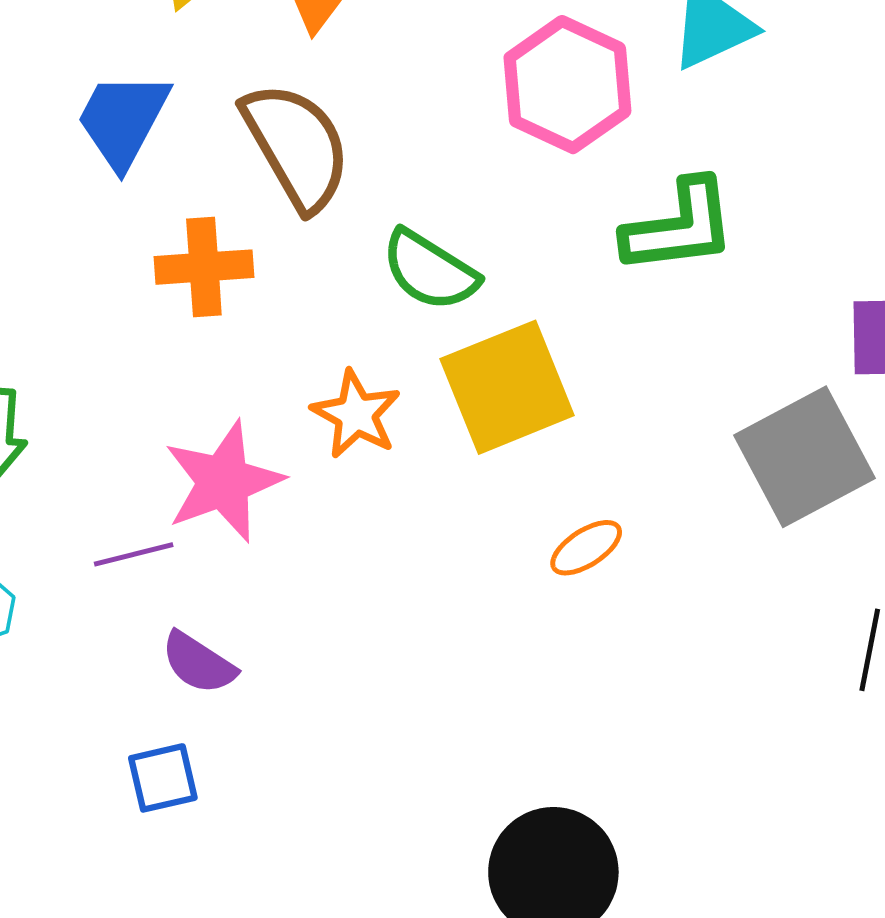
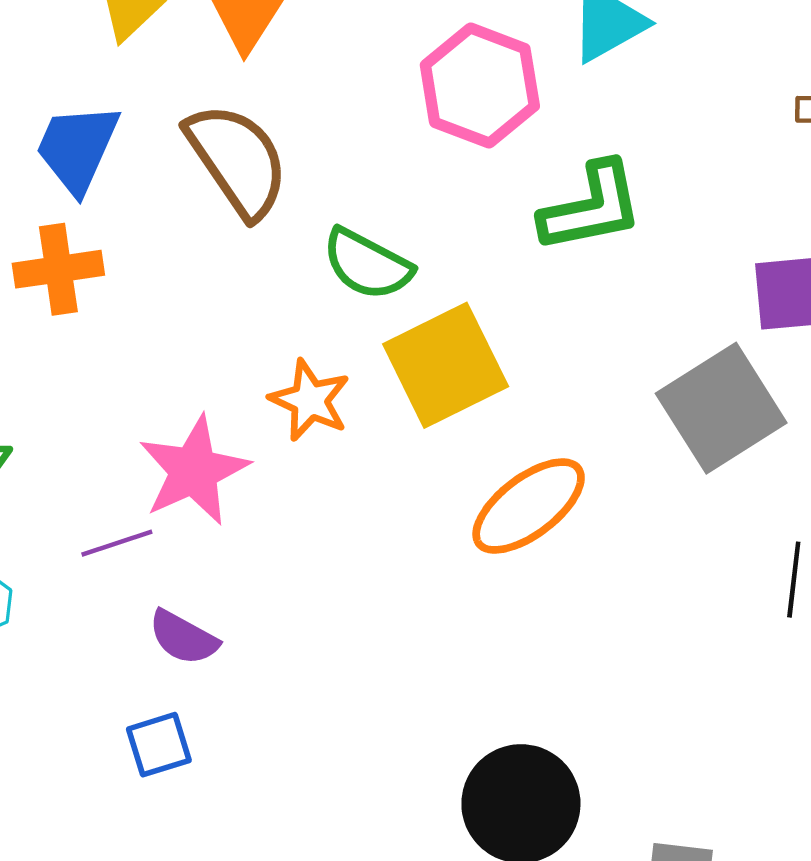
orange cross: (204, 267) -> (58, 269), moved
orange ellipse: (586, 548) -> (529, 506), size x1.8

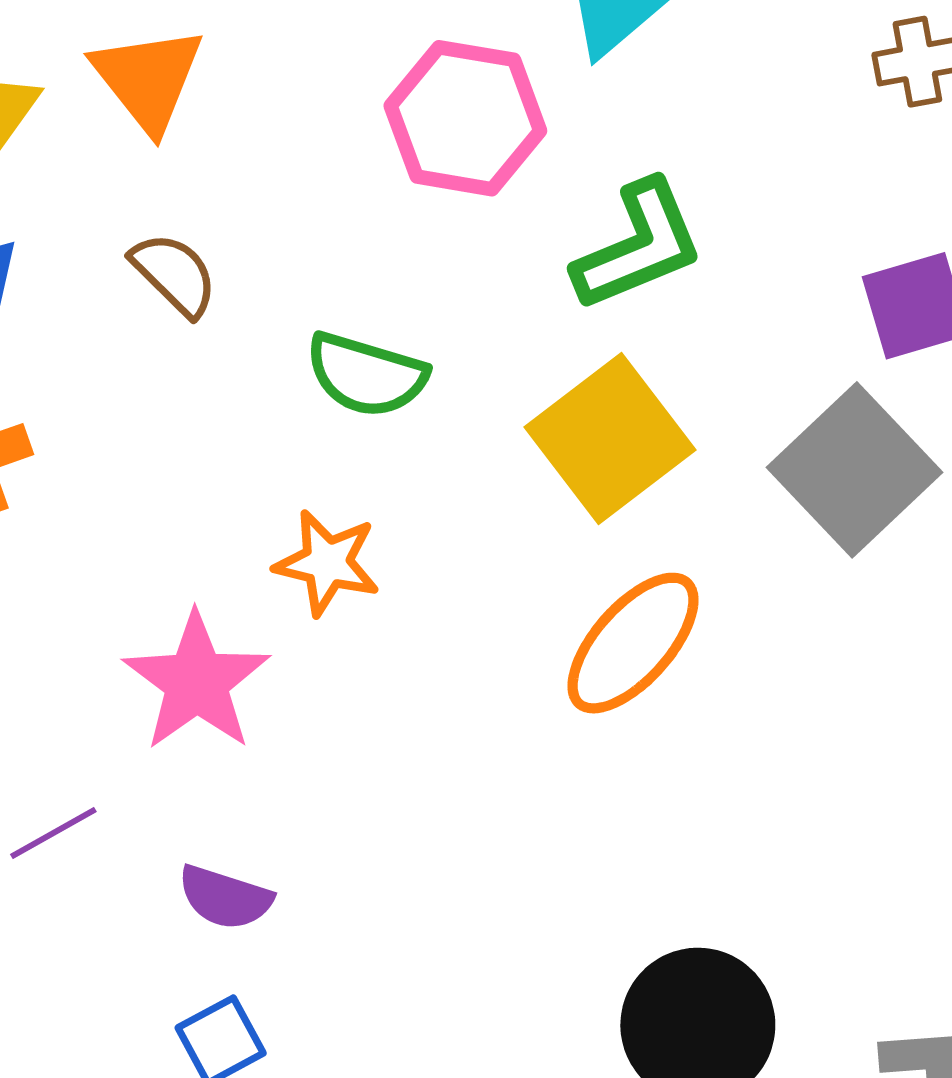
brown semicircle: (237, 160) -> (174, 274), size x0.6
yellow square: (446, 365) -> (610, 438), moved
purple line: (117, 543) -> (53, 833), moved

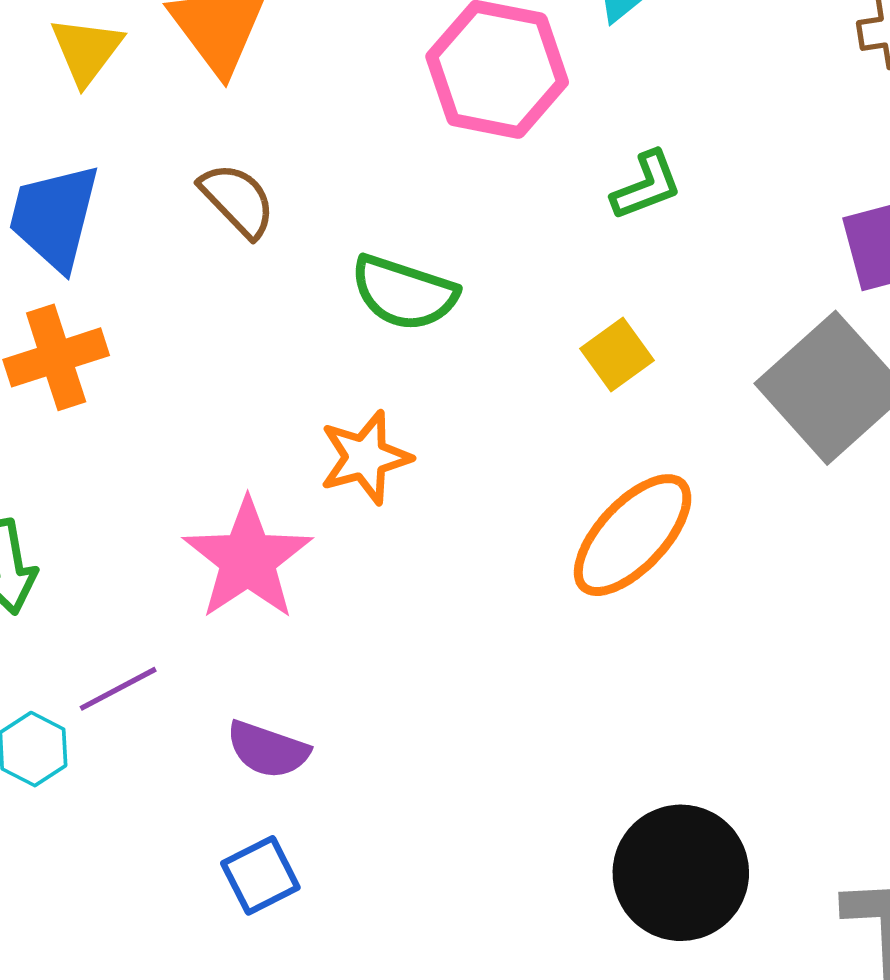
green L-shape: (638, 246) -> (646, 186), size x0.6
yellow square: (610, 438) -> (617, 355), size x0.5
orange star: (327, 563) -> (365, 457), turned -30

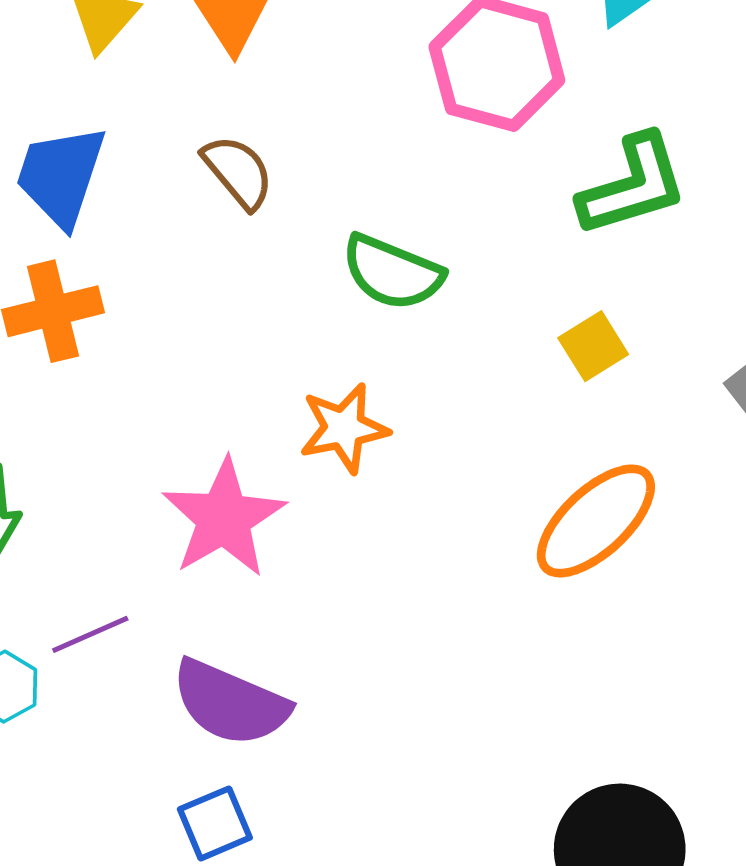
green L-shape: (646, 186) -> (633, 185), size x1.6
purple semicircle: (268, 750) -> (230, 703), size x1.5

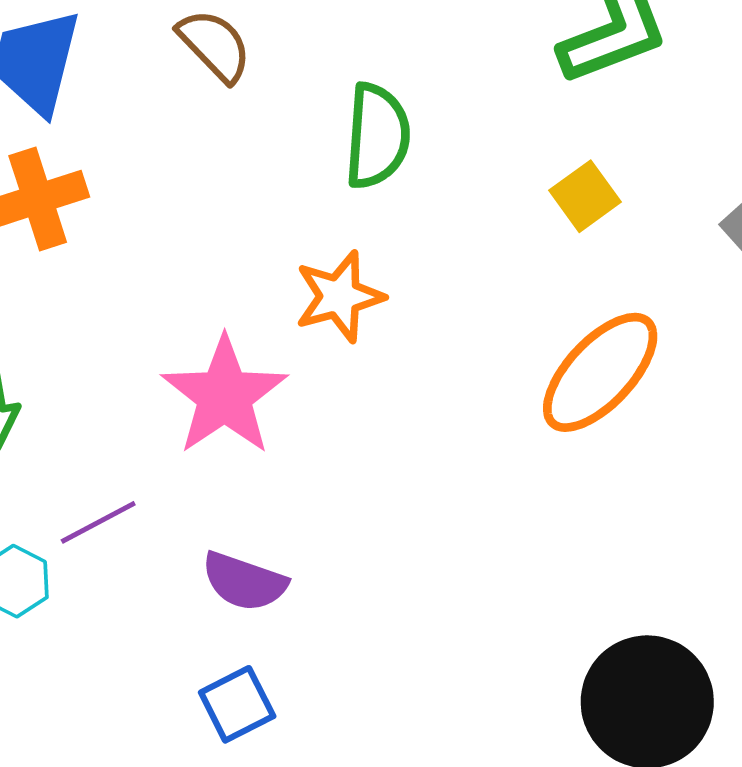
green semicircle: (392, 272) -> (377, 136), turned -104
purple semicircle: (230, 703) -> (244, 582), size x0.7

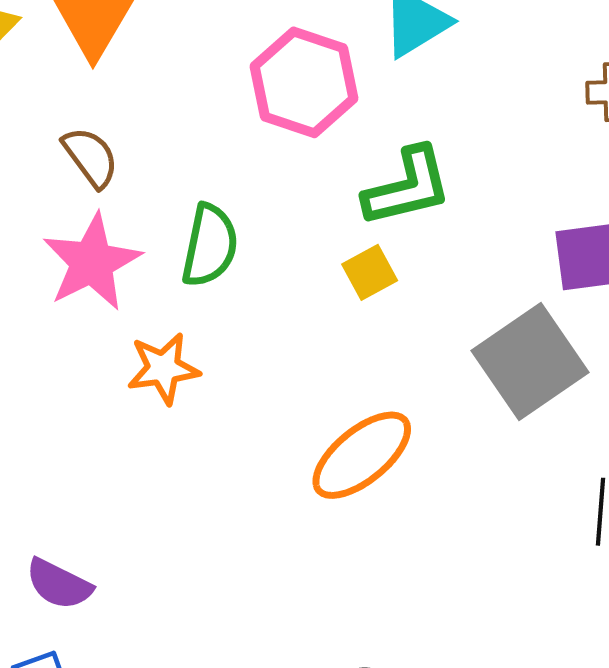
yellow square: (585, 196) -> (370, 272), moved
pink star: (225, 396) -> (92, 262), moved

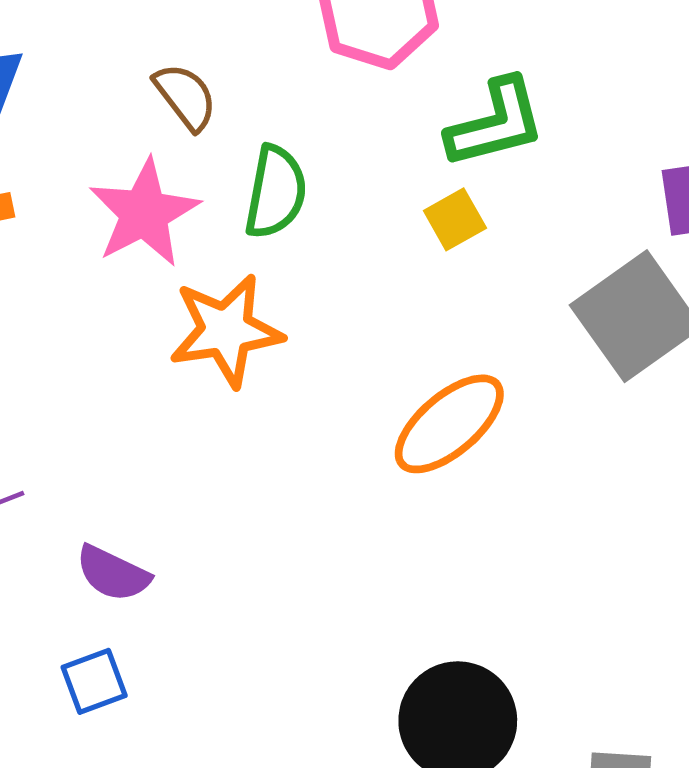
brown semicircle: (90, 157) -> (185, 97), moved
orange star: (163, 368) -> (226, 330), size x1.4

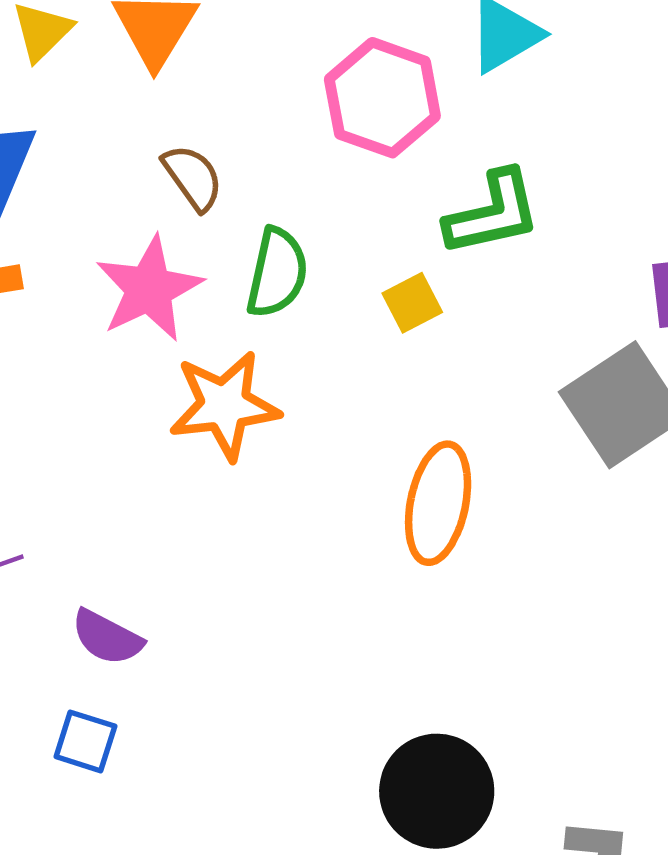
yellow square: (455, 219) -> (412, 303), moved
orange ellipse: (449, 424) -> (438, 503), turned -40
blue square: (94, 681) -> (85, 741), turned 36

